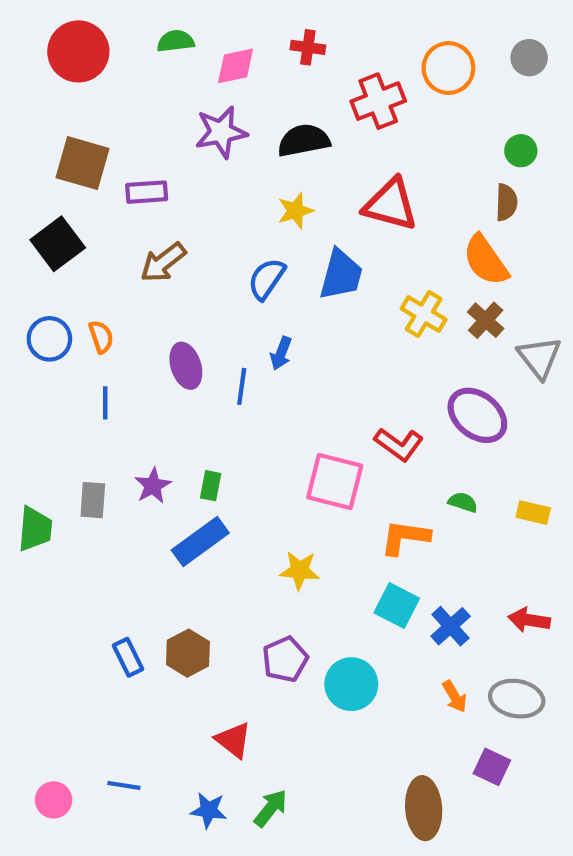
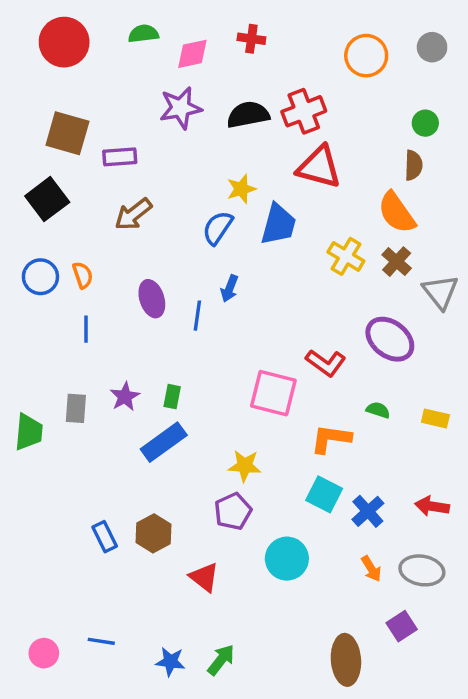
red cross: (378, 101) -> (304, 111), moved
yellow star: (295, 211) -> (241, 189), moved
purple pentagon: (285, 659) -> (233, 511), moved
red triangle: (233, 740) -> (204, 577), moved
purple square: (492, 767) -> (402, 626), turned 32

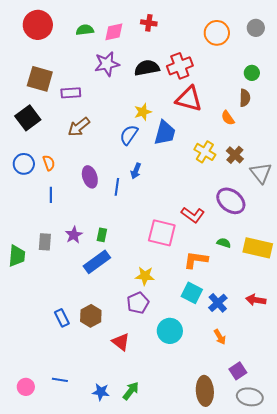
green semicircle: (143, 34) -> (85, 30), moved
orange semicircle: (397, 213) -> (228, 118), moved, size x0.6
yellow rectangle: (435, 419) -> (258, 248), size x1.8
gray ellipse: (422, 570) -> (250, 397), moved

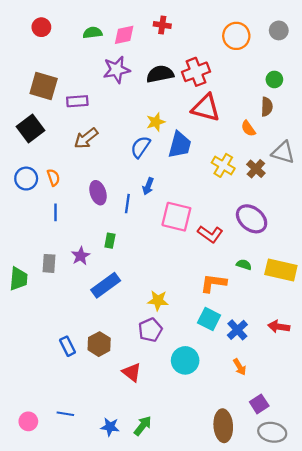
red circle: (38, 25) -> (41, 27), size x0.6
gray triangle: (261, 173) -> (283, 152), moved, turned -35
pink square: (162, 233) -> (176, 217), moved
green rectangle: (102, 235) -> (110, 241), moved

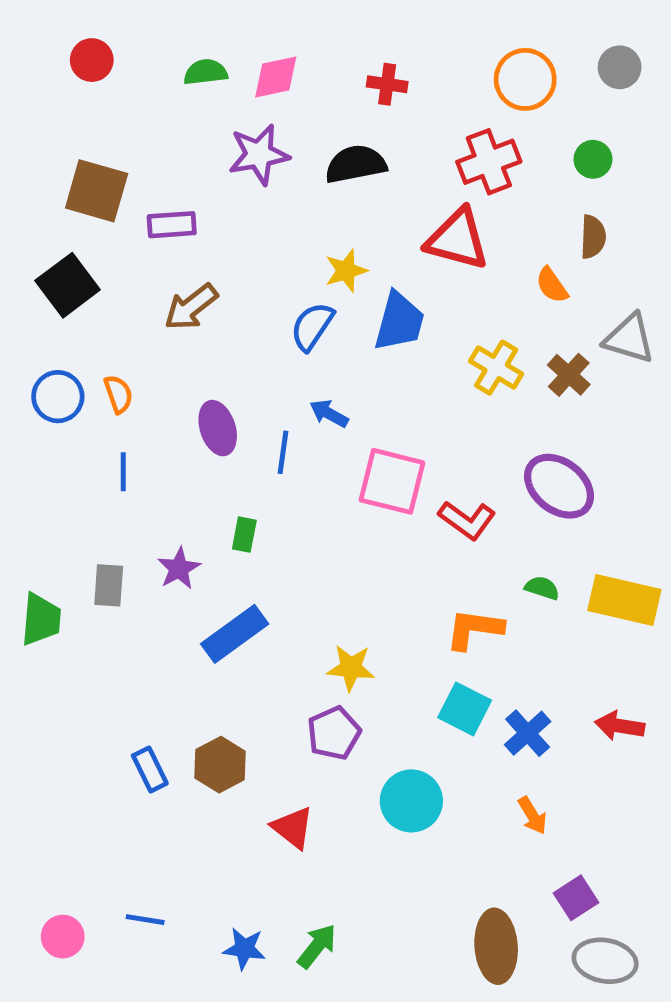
red cross: (162, 25) -> (387, 84), moved
red cross: (196, 72) -> (489, 162), moved
green circle: (274, 79) -> (593, 159), moved
blue arrow: (148, 186) -> (329, 414), turned 98

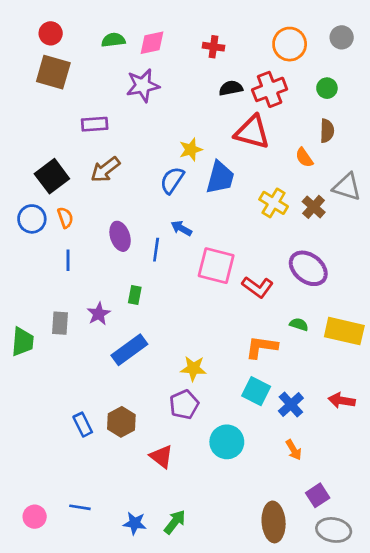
black semicircle: (356, 164) -> (231, 88), moved, size x0.7
brown square: (97, 191) -> (53, 72), moved
black square: (68, 285) -> (52, 176), moved

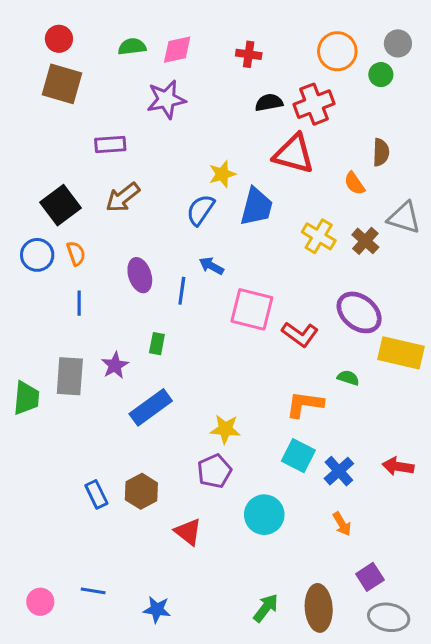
green circle: (327, 88) -> (381, 75), moved
gray rectangle: (60, 323) -> (70, 376), size x1.4
yellow rectangle: (344, 331) -> (401, 353), moved
green arrow: (175, 522) -> (266, 608), moved

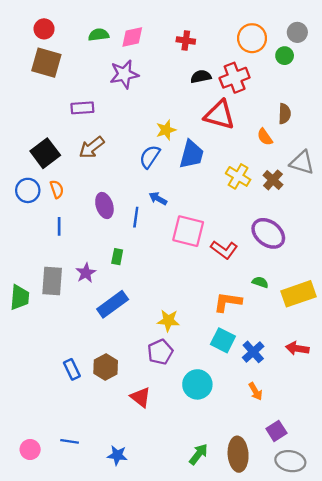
yellow rectangle: (401, 353) -> (298, 294), moved, turned -32

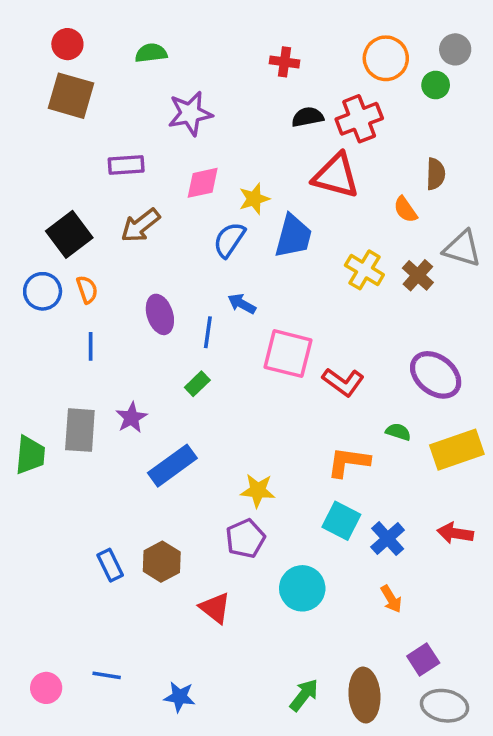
pink diamond: (132, 37) -> (203, 183), moved
purple ellipse: (268, 233) -> (436, 375), moved
green rectangle: (117, 257) -> (197, 384), moved, turned 35

